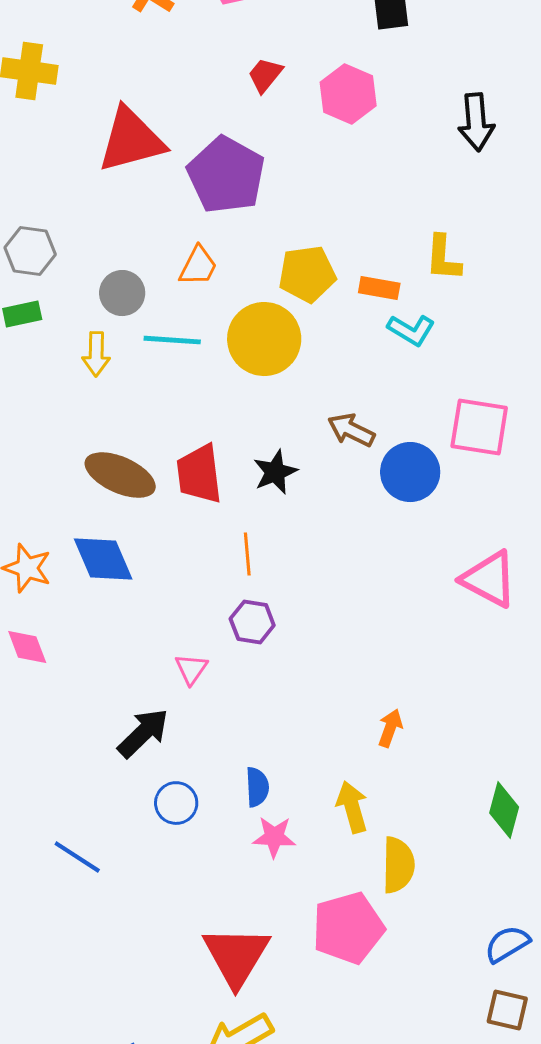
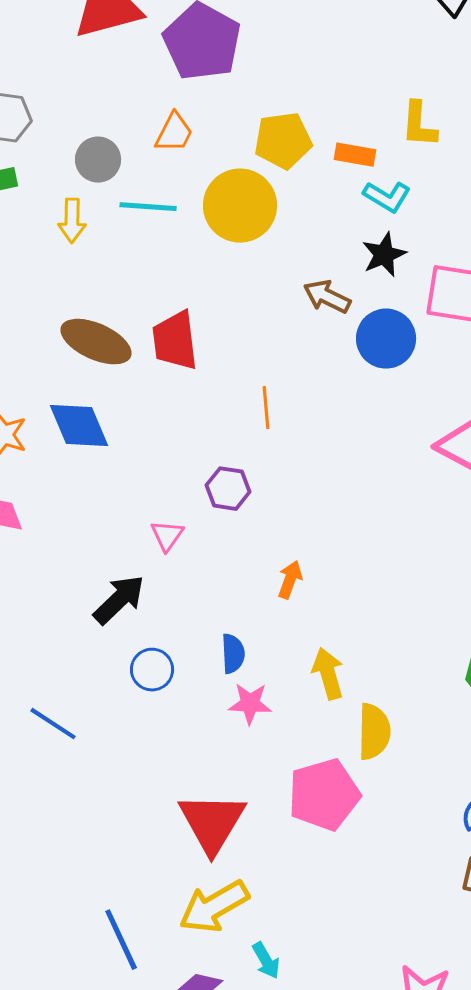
black star: (275, 472) -> (384, 255), moved
orange line: (247, 554) -> (266, 408), moved
orange arrow: (390, 728) -> (290, 580), moved

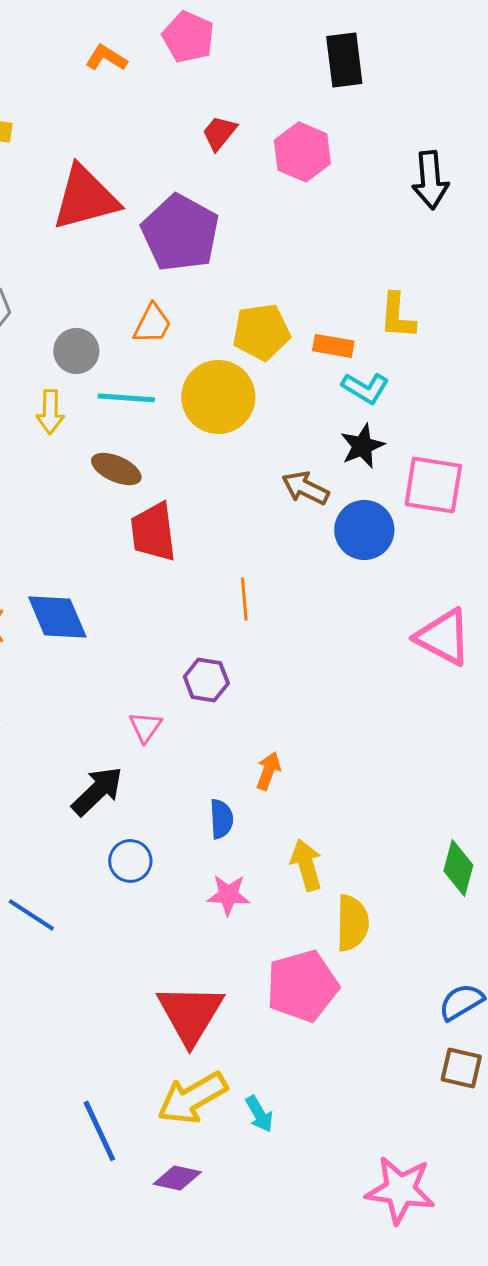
brown ellipse: (96, 342) -> (116, 469), moved, size x0.7
blue semicircle: (233, 654) -> (221, 819), moved
cyan arrow: (266, 961) -> (259, 1114), moved

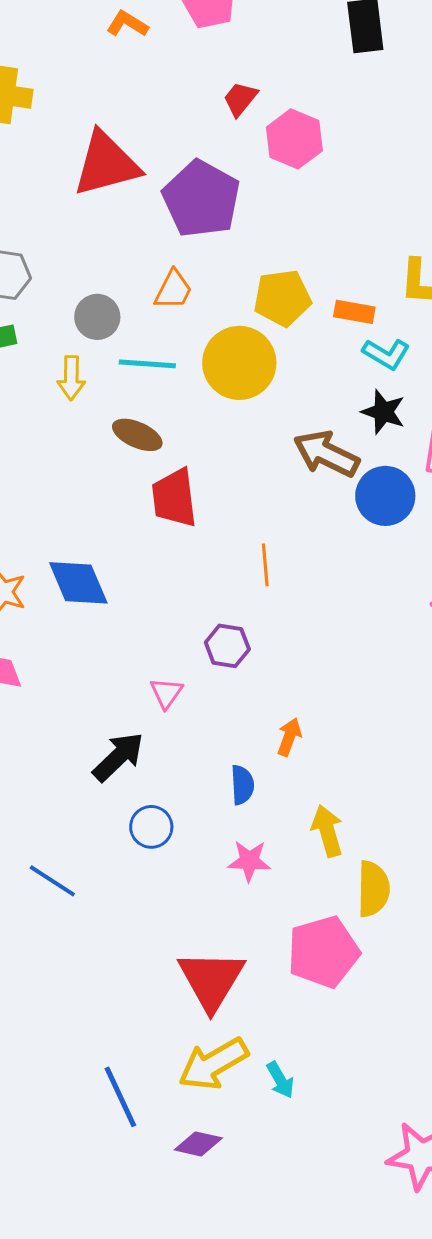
pink hexagon: (302, 152) -> (294, 139), moved
black star: (362, 446) -> (383, 412), turned -30
brown arrow: (305, 488) -> (326, 454), size x1.4

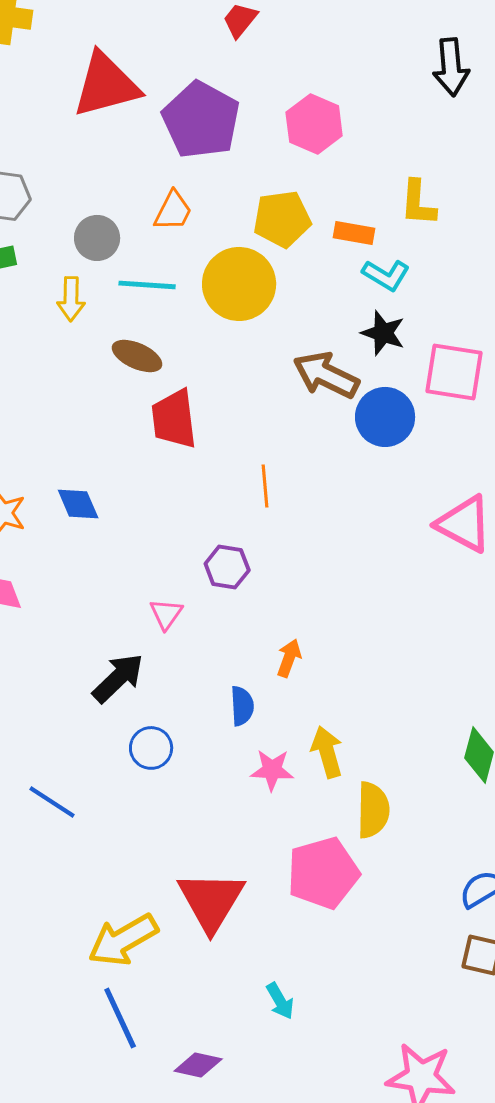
pink hexagon: (294, 139) -> (314, 124), moved
blue diamond: (78, 583) -> (78, 504), size x0.7
pink star: (249, 861) -> (272, 770), moved
yellow arrow: (213, 1064) -> (123, 940), moved

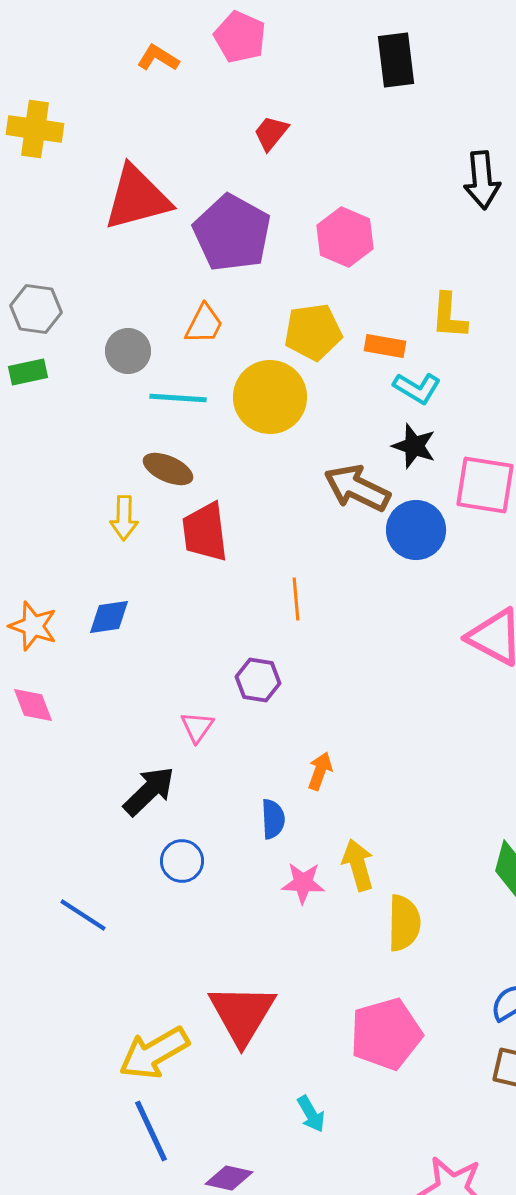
yellow arrow: (71, 299) -> (124, 518), moved
blue diamond: (78, 504) -> (109, 617), turned -75
pink pentagon: (323, 873) -> (386, 1034), moved

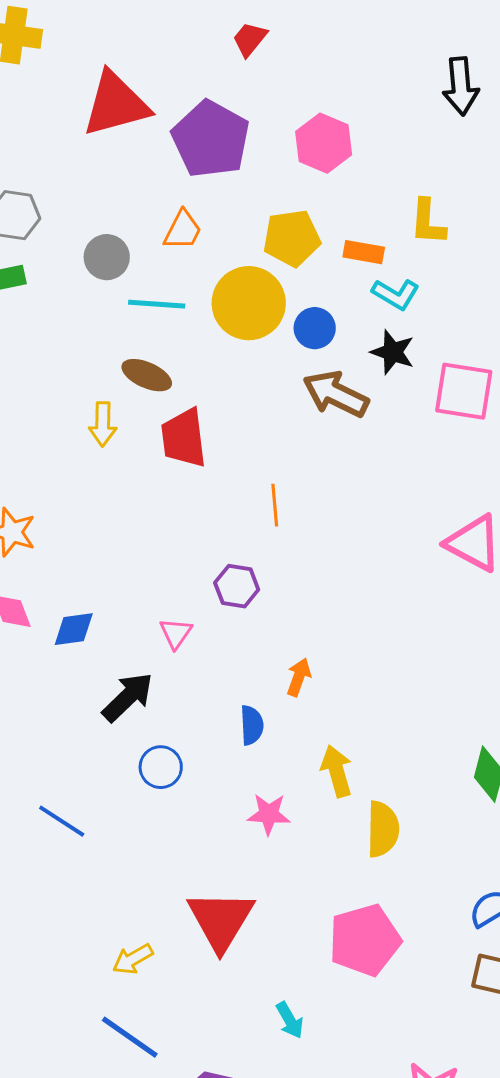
blue circle: (416, 530) -> (315, 328), moved, size x0.7
blue diamond: (109, 617) -> (74, 629), moved
pink star: (303, 883) -> (269, 814), moved
yellow arrow: (154, 1053) -> (133, 959), size x0.6
blue line: (151, 1131) -> (130, 1037), turned -30

